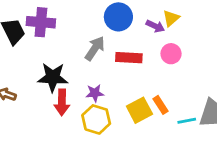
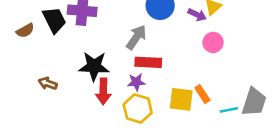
red rectangle: (129, 58) -> (148, 62), moved
yellow square: (139, 110) -> (181, 99), turned 35

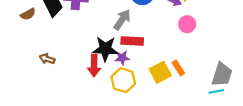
black star: (94, 66) -> (105, 49), moved
yellow square: (181, 99) -> (160, 72), turned -35
cyan line: (229, 110) -> (216, 91), moved

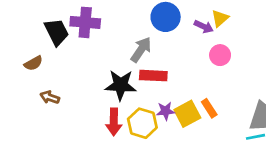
brown semicircle: (28, 14) -> (33, 63), moved
purple star: (122, 58) -> (166, 111), moved
red arrow: (94, 66) -> (114, 122), moved

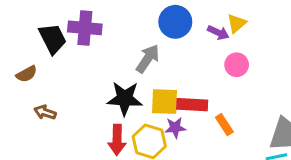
red rectangle: (153, 76) -> (192, 105), moved
yellow square: (187, 114) -> (165, 102), moved, turned 30

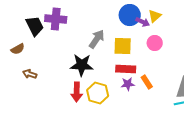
blue circle: (175, 22) -> (130, 15), moved
yellow square: (165, 102) -> (123, 46), moved
purple star: (175, 128) -> (128, 84), moved

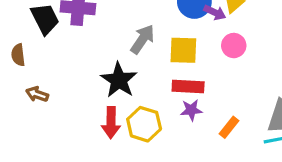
brown semicircle: (18, 49) -> (18, 55), turned 112
black star: (82, 65) -> (119, 80), turned 30
orange rectangle: (147, 82) -> (229, 127), moved, turned 72

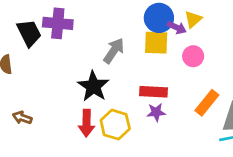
yellow square: (183, 50) -> (156, 43), moved
brown arrow: (37, 94) -> (22, 118), moved
orange rectangle: (229, 127) -> (207, 103), moved, size x1.4

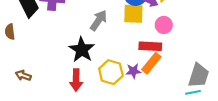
red rectangle: (153, 92) -> (150, 46), moved
orange rectangle: (207, 103) -> (151, 63), moved
yellow hexagon: (115, 125) -> (111, 72), moved

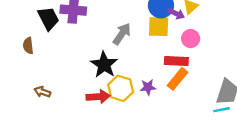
purple star: (133, 71) -> (148, 87), moved
yellow hexagon: (111, 72) -> (121, 88), moved
red arrow: (76, 80) -> (98, 97), turned -95

